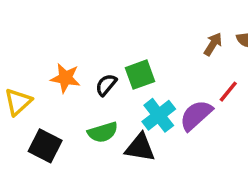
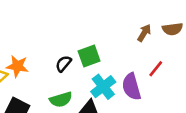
orange star: (65, 78) -> (17, 66), moved
purple semicircle: (196, 115) -> (131, 87), turned -64

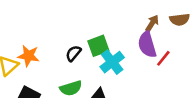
cyan cross: (103, 87) -> (112, 62), moved
purple semicircle: (131, 87) -> (147, 45), moved

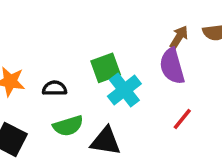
black semicircle: (73, 53) -> (54, 88), moved, turned 49
red line: (163, 58) -> (182, 119), moved

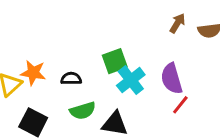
brown arrow: (179, 37) -> (177, 23), moved
purple semicircle: (172, 66) -> (172, 79), moved

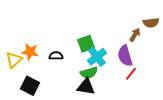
brown arrow: (177, 23) -> (135, 35), moved
green semicircle: (83, 111) -> (89, 73), moved

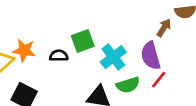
green square: (86, 44) -> (83, 41), moved
green semicircle: (89, 73) -> (128, 85), moved

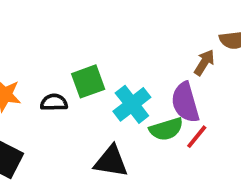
green semicircle: (128, 85) -> (166, 129), moved

